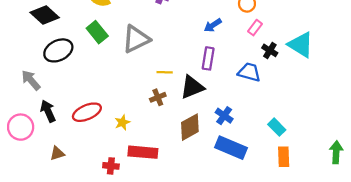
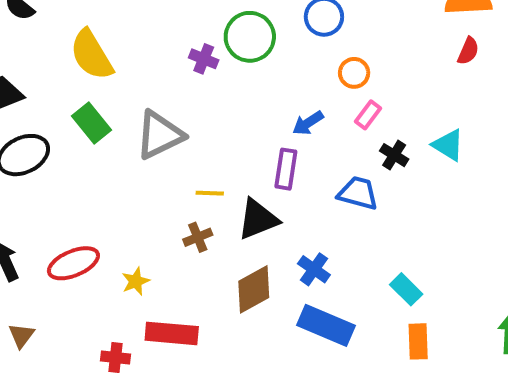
blue arrow: (213, 25) -> (308, 123), moved
cyan triangle: (301, 45) -> (448, 145), size x0.7
brown triangle: (57, 153) -> (21, 335), turned -35

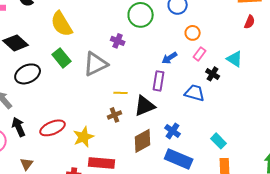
purple cross: (204, 59) -> (118, 41), moved
cyan triangle: (448, 145) -> (235, 59), moved
yellow star: (136, 281) -> (84, 137), size x1.5

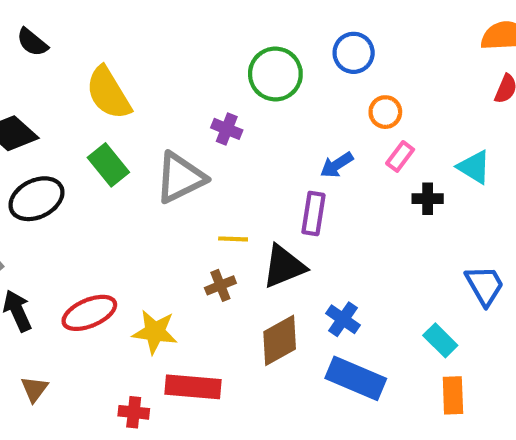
black cross: (213, 74) -> (428, 199), turned -32
blue trapezoid: (195, 93) -> (485, 285), moved, turned 45
yellow star: (84, 137) -> (155, 332), turned 30

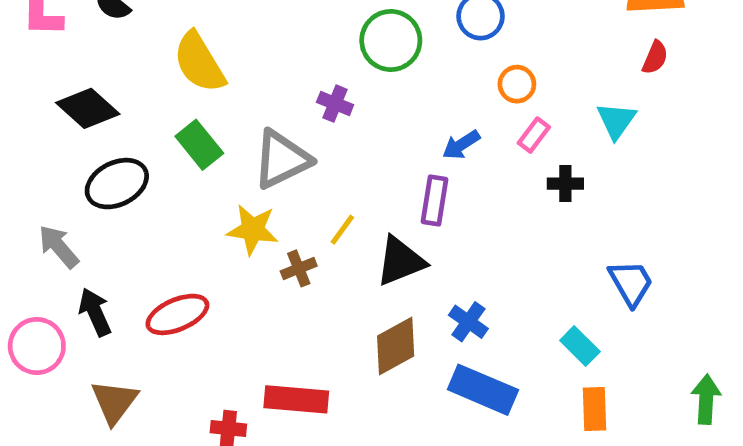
cyan triangle: (474, 167) -> (616, 121), moved, turned 33
yellow line: (233, 239) -> (342, 230), turned -56
brown cross: (220, 285) -> (299, 268), moved
yellow star: (155, 332) -> (253, 230), moved
brown triangle: (34, 389) -> (114, 402), size x1.5

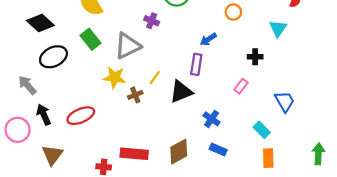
pink rectangle: (534, 135) -> (241, 86), moved
brown diamond: (396, 346) -> (179, 152), moved
blue rectangle: (483, 390) -> (218, 149), size x0.6

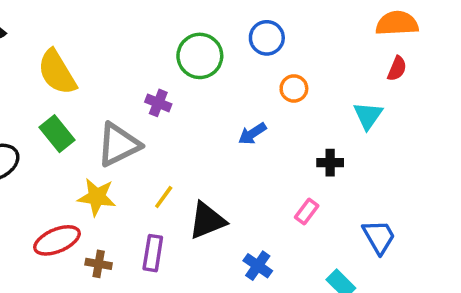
purple rectangle: (196, 64) -> (153, 253), moved
brown cross: (135, 95) -> (99, 264), moved, turned 32
red ellipse: (81, 116) -> (57, 240), moved

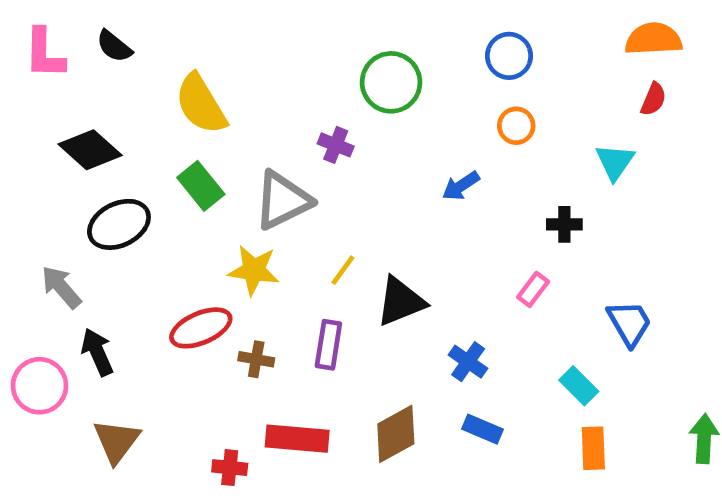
blue circle: (267, 38) -> (509, 56), moved

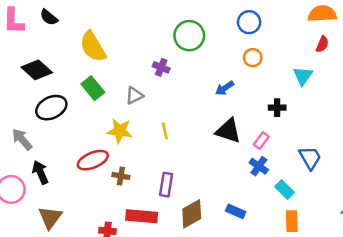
gray triangle: (283, 200) -> (134, 95), size x0.6
yellow line: (343, 270) -> (165, 131), turned -49
black triangle: (401, 301) -> (228, 131), moved, turned 40
purple rectangle: (328, 345) -> (166, 185), moved
blue cross: (468, 362) -> (259, 166), moved

